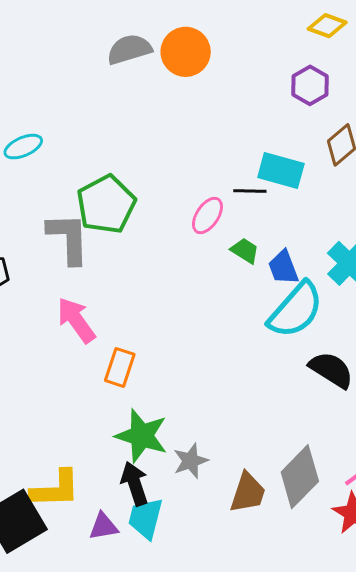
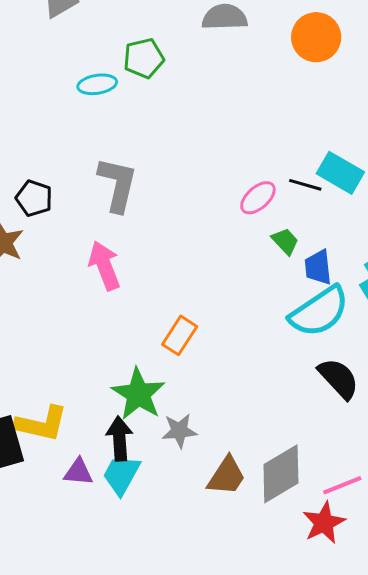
orange circle: (186, 52) -> (316, 37), moved
green pentagon: (106, 204) -> (144, 58), moved, size x0.7
orange rectangle: (120, 367) -> (180, 335), moved

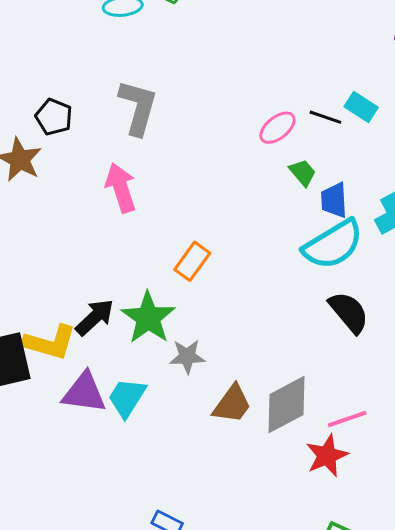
cyan rectangle: (340, 173) -> (361, 107), size x0.7
black arrow: (119, 439) -> (95, 317), moved, turned 48
purple triangle: (78, 472) -> (84, 393), size x1.5

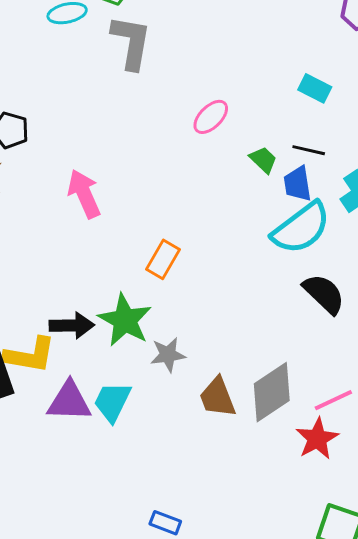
gray L-shape: (138, 107) -> (131, 42), moved
black line: (325, 117) -> (309, 150), moved
pink ellipse: (277, 128) -> (211, 117), moved
black arrow: (95, 317) -> (72, 325), turned 48
brown trapezoid: (232, 404) -> (217, 397), turned 129

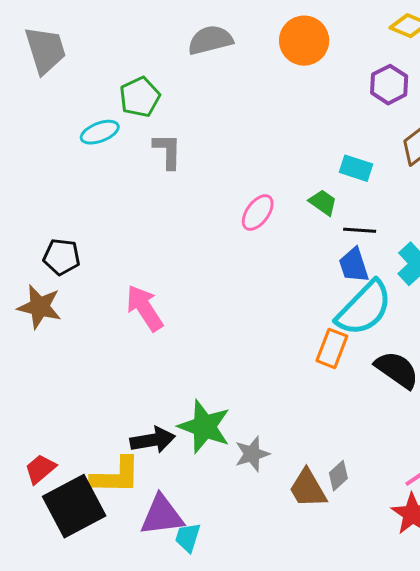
gray L-shape: (131, 42) -> (168, 151), size x0.7
green trapezoid: (263, 160) -> (323, 202), moved
orange rectangle: (163, 259) -> (332, 348), moved
gray diamond: (272, 392) -> (338, 476), moved, size x0.5
cyan trapezoid: (112, 402) -> (188, 537), moved, size x0.7

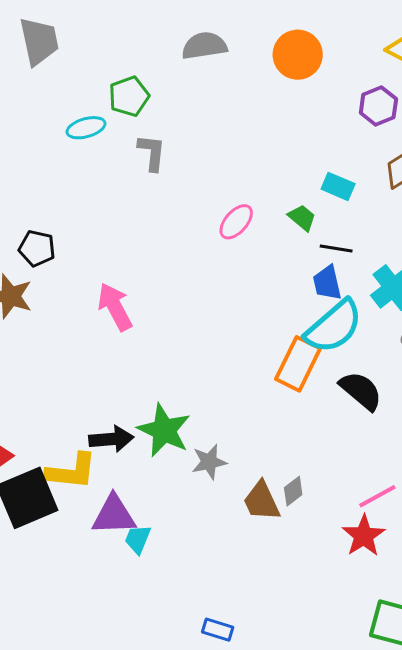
orange rectangle: (332, 348) -> (298, 364), size x1.4

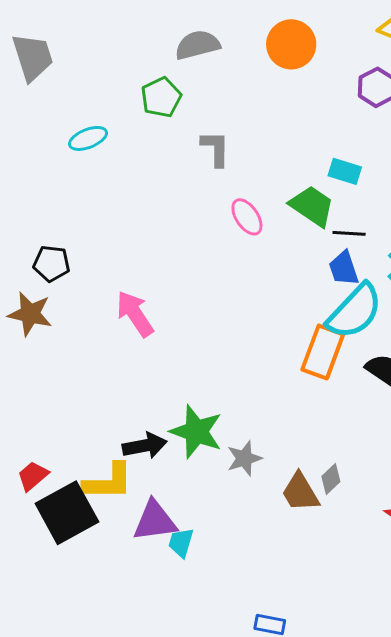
green pentagon: (129, 96) -> (161, 97), moved
gray L-shape: (152, 153) -> (215, 148), moved
green trapezoid: (302, 218) -> (312, 206), size x1.6
pink ellipse: (236, 222) -> (247, 217), turned -69

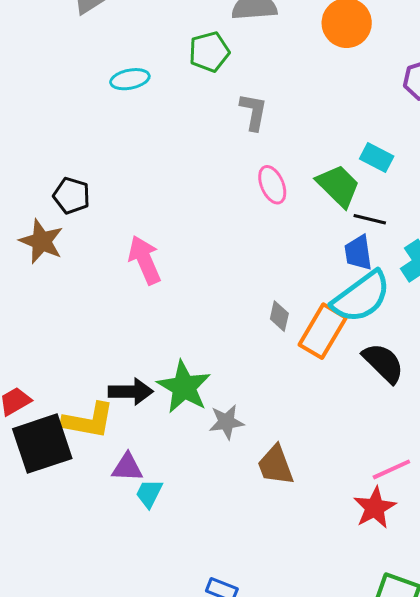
gray diamond: (331, 479) -> (279, 316), moved, turned -44
purple triangle: (155, 521) -> (127, 467), size x0.7

